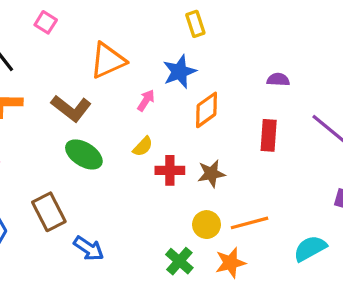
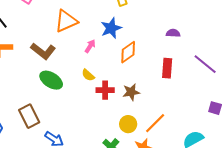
yellow semicircle: (143, 147) -> (88, 75), turned 88
orange line: (250, 223) -> (155, 123), turned -30

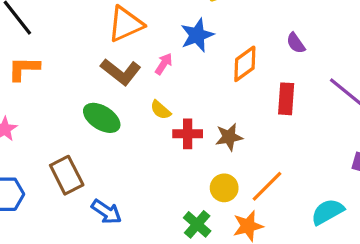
purple semicircle: (173, 33) -> (296, 43), turned -128
brown L-shape: (43, 51) -> (121, 72), moved
orange diamond: (128, 52) -> (245, 64), moved

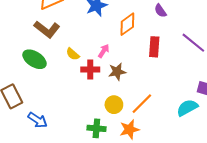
pink arrow: (164, 64) -> (104, 51), moved
cyan semicircle: (328, 212) -> (187, 108), moved
green cross: (197, 224) -> (96, 128), turned -36

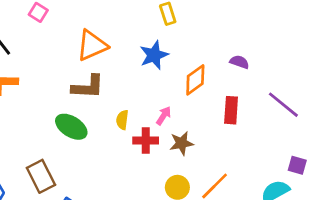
purple semicircle: (160, 11) -> (239, 62), turned 144
brown L-shape: (47, 29) -> (88, 87), turned -35
yellow semicircle: (73, 54) -> (122, 120), turned 56

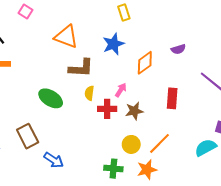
orange triangle: (92, 45) -> (66, 37), turned 45
purple semicircle: (239, 62) -> (178, 49), turned 144
brown L-shape: (88, 87) -> (81, 68), moved
red rectangle: (231, 110) -> (172, 98), moved

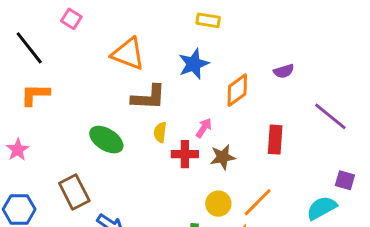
yellow rectangle: (124, 13) -> (208, 20), turned -63

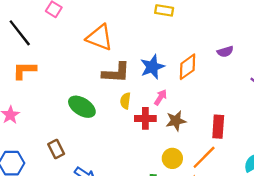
blue star: (194, 64) -> (152, 67), moved
red rectangle: (275, 140) -> (218, 127), moved
brown rectangle: (74, 192) -> (56, 149), size x0.7

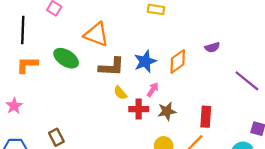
black line: (20, 33) -> (23, 30), turned 40
yellow semicircle: (125, 101) -> (120, 93), turned -48
green ellipse: (82, 107) -> (66, 58), moved

